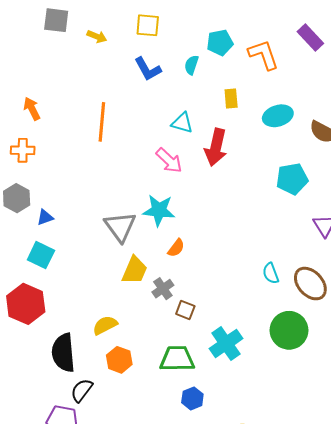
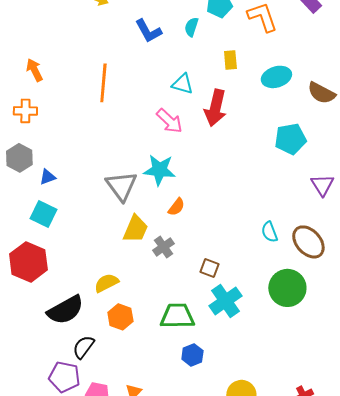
brown square: (185, 310) -> (209, 268), moved
black semicircle: (63, 353) -> (65, 310), turned -114

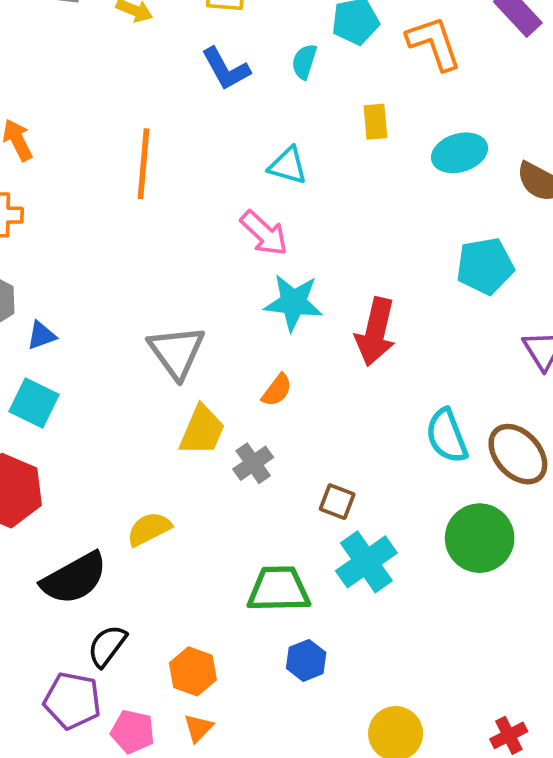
red arrow: (215, 108) -> (375, 332), moved
cyan star: (159, 170) -> (293, 303), moved
cyan semicircle: (269, 232) -> (447, 436), size x1.4
orange hexagon: (120, 317) -> (193, 671), moved

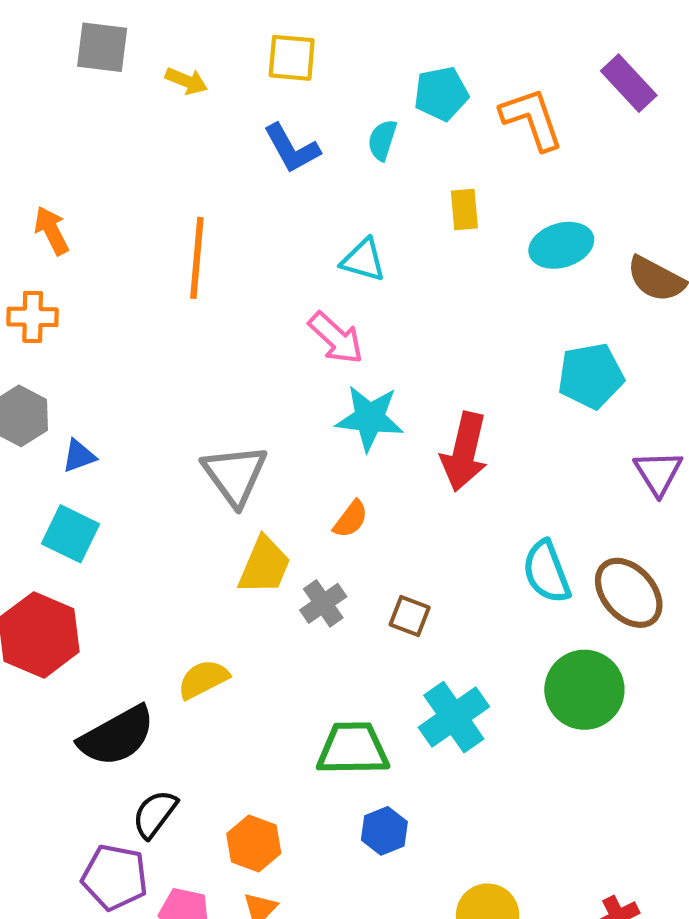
brown square: (337, 502) -> (410, 616), moved

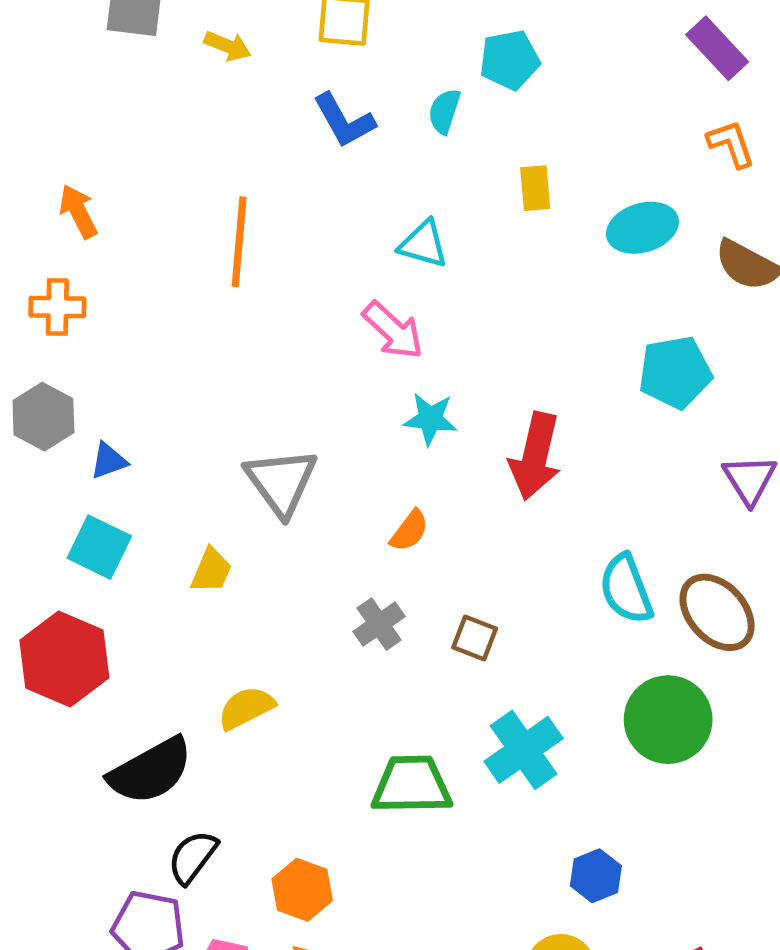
orange L-shape: (532, 119) -> (731, 144), moved, size x0.7
cyan star: (370, 418) -> (430, 419), size x0.7
yellow trapezoid: (264, 565) -> (211, 570), moved, size x0.7
blue hexagon: (384, 831) -> (596, 876), moved

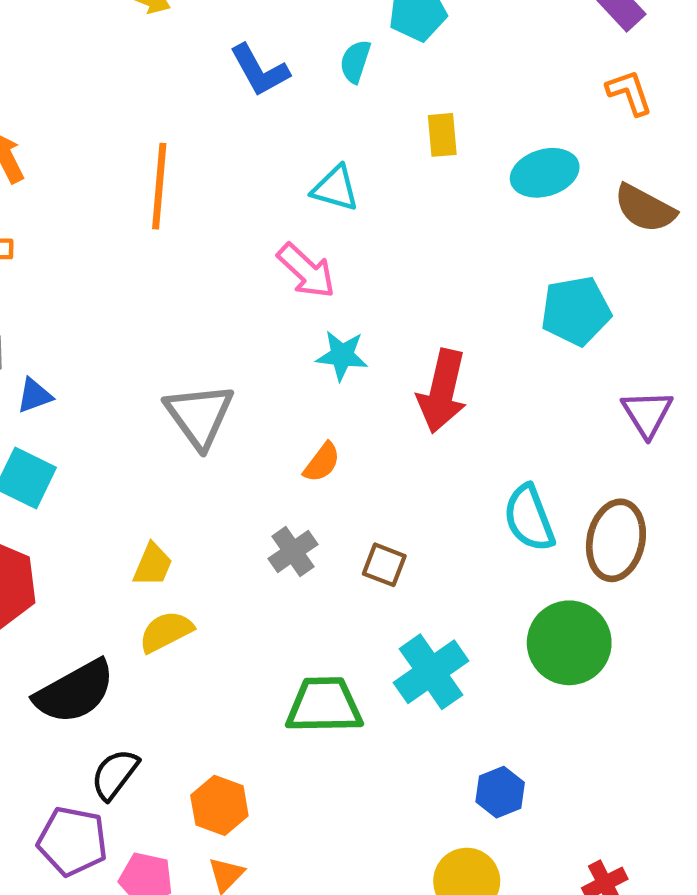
yellow trapezoid: (211, 570) -> (153, 565), moved
brown ellipse: (717, 612) -> (616, 540), turned 54

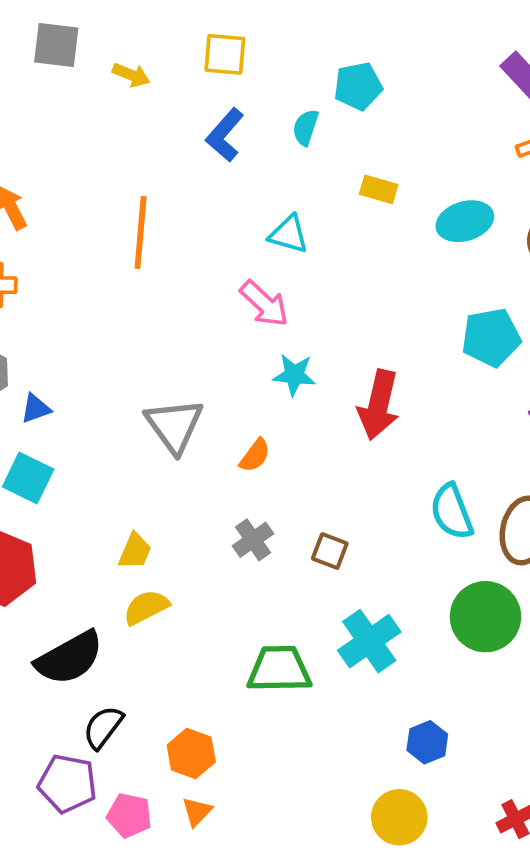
blue L-shape: (260, 70) -> (225, 135), turned 70
yellow rectangle: (442, 135) -> (379, 189), turned -69
orange semicircle: (322, 462) -> (255, 455), moved

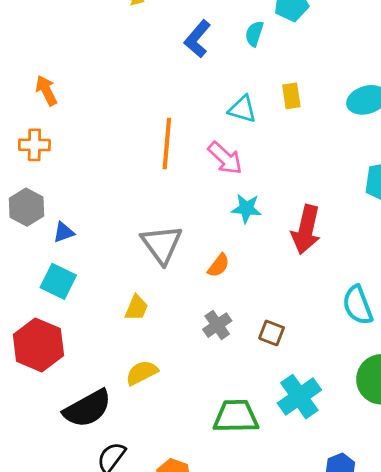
yellow rectangle: (379, 189) -> (291, 96), moved, turned 65
orange line: (141, 232) -> (167, 144), moved
yellow trapezoid: (135, 551) -> (136, 308), moved

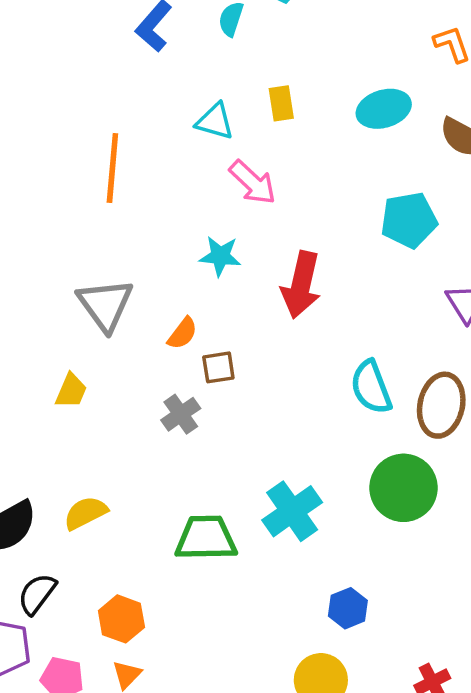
pink arrow: (225, 158) -> (253, 182), moved
brown square: (272, 333) -> (218, 367), moved, turned -30
yellow semicircle: (142, 373) -> (86, 513), moved

